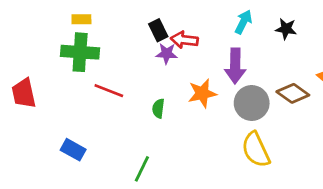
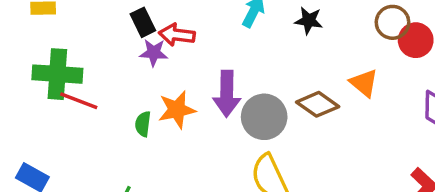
green cross: (80, 52) -> (57, 74), moved
purple arrow: (235, 66) -> (227, 94), moved
orange star: (202, 93) -> (177, 110), moved

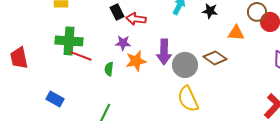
purple star: (154, 53) -> (123, 43), moved
orange triangle: (364, 83) -> (236, 33), moved, turned -36
green semicircle: (143, 124) -> (109, 69), moved

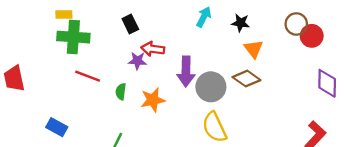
red arrow: (136, 19) -> (153, 49), moved
orange triangle: (236, 33) -> (254, 49), moved, turned 48
green cross: (69, 41) -> (73, 37), moved
orange star: (136, 61) -> (153, 100), moved

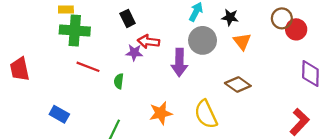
brown diamond: (246, 79) -> (238, 84), moved
gray circle: (211, 87) -> (203, 40), moved
orange star: (153, 100) -> (161, 113), moved

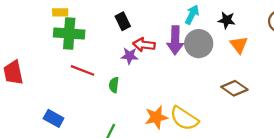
purple arrow: (179, 62) -> (175, 40), moved
yellow semicircle: (206, 114) -> (184, 118), moved, turned -32

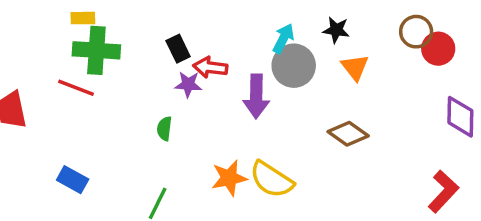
cyan arrow: (192, 15) -> (283, 38), moved
black rectangle: (123, 21) -> (178, 49), moved
purple arrow: (175, 40) -> (256, 96), moved
red line: (83, 70) -> (76, 88), moved

